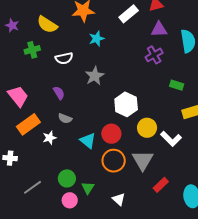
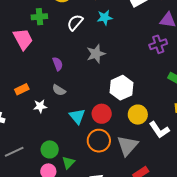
white semicircle: (64, 58) -> (75, 22), moved, turned 132
pink trapezoid: (18, 96) -> (23, 39), moved
orange rectangle: (28, 124) -> (22, 89), size x0.6

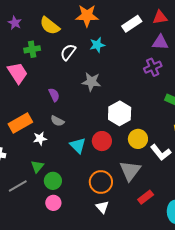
gray star: (96, 54) -> (91, 82), turned 30
orange rectangle: (22, 89) -> (20, 123), size x1.6
orange circle: (99, 141) -> (101, 182), moved
green triangle: (68, 163) -> (37, 166), moved

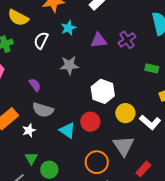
purple triangle: (160, 42) -> (99, 40), moved
gray semicircle: (57, 121) -> (43, 110), size x1.5

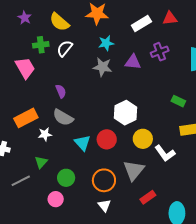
white semicircle: (41, 40) -> (65, 48), moved
purple cross: (127, 40) -> (160, 52), moved
gray star: (69, 65) -> (102, 67), moved
green circle: (49, 170) -> (66, 178), moved

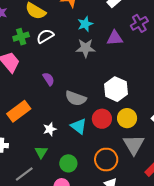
white semicircle: (65, 48) -> (45, 36), turned 30
gray semicircle: (63, 117) -> (76, 98), moved
white star: (45, 134) -> (50, 129), moved
yellow circle: (143, 139) -> (127, 118), moved

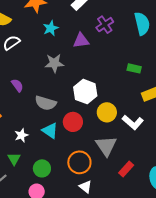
gray star: (86, 48) -> (54, 63), moved
yellow circle: (127, 118) -> (107, 112), moved

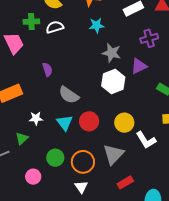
purple triangle: (81, 41) -> (139, 66), moved, turned -36
gray star: (54, 63) -> (112, 53), moved
white hexagon: (85, 92) -> (113, 81), moved
green circle: (42, 168) -> (55, 158), moved

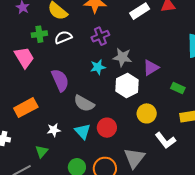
cyan star: (97, 25) -> (98, 67), moved
purple cross: (149, 38) -> (100, 36), moved
purple semicircle: (47, 69) -> (60, 80), size x1.6
yellow circle: (124, 123) -> (147, 113), moved

